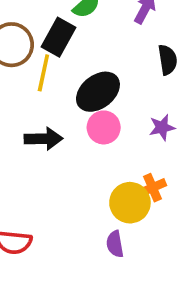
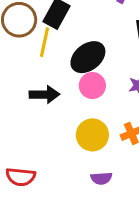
yellow circle: (130, 203) -> (92, 135), moved
purple semicircle: (115, 244) -> (101, 178), turned -84

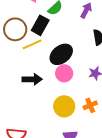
yellow line: (45, 42) -> (32, 44), turned 54

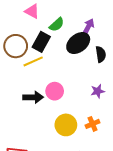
black ellipse: (61, 54) -> (78, 43), moved
pink circle: (64, 73) -> (55, 91), moved

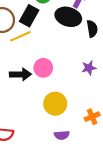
black ellipse: (78, 43) -> (68, 17), turned 55
orange cross: (93, 124) -> (92, 117), moved

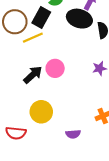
black arrow: (20, 74) -> (33, 75), turned -42
yellow circle: (55, 104) -> (41, 112), moved

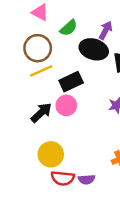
black rectangle: (41, 18) -> (71, 82), moved, turned 36
brown circle: (15, 22) -> (38, 48), moved
red semicircle: (16, 133) -> (63, 178), moved

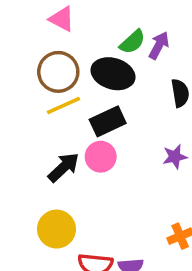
green semicircle: (69, 28) -> (132, 42), moved
black ellipse: (94, 49) -> (113, 74), moved
yellow circle: (51, 154) -> (57, 229), moved

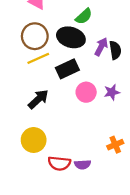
purple arrow: (159, 45) -> (101, 47), moved
pink circle: (101, 157) -> (86, 92), moved

